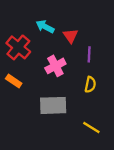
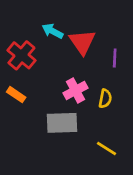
red triangle: (71, 36) -> (82, 42), size x1.5
purple line: (89, 54) -> (115, 58), moved
pink cross: (55, 66) -> (75, 90), moved

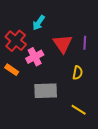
cyan arrow: (53, 31) -> (39, 23), turned -84
red triangle: (82, 42) -> (63, 44), moved
pink cross: (75, 90) -> (35, 57), moved

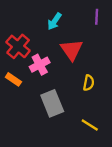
cyan arrow: (39, 23) -> (54, 21), moved
purple line: (85, 43) -> (97, 17), moved
gray rectangle: (46, 91) -> (52, 103), turned 70

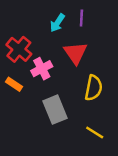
purple line: (97, 17) -> (81, 18), moved
yellow semicircle: (89, 83) -> (94, 88), size x1.5

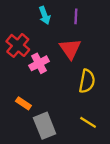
cyan arrow: (57, 23) -> (45, 15), moved, turned -54
orange rectangle: (14, 84) -> (23, 103), moved
gray rectangle: (55, 110) -> (45, 126), moved

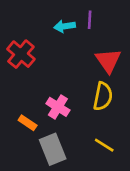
cyan arrow: (45, 15) -> (65, 26), moved, turned 102
red triangle: (70, 49) -> (108, 61), moved
pink cross: (39, 63) -> (58, 107), moved, turned -30

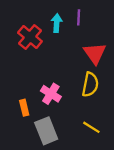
cyan arrow: (65, 26) -> (57, 23), turned 102
red cross: (21, 54) -> (30, 37), moved
orange rectangle: (28, 123) -> (24, 108), turned 42

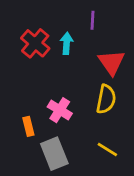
cyan arrow: (57, 23) -> (67, 43), moved

